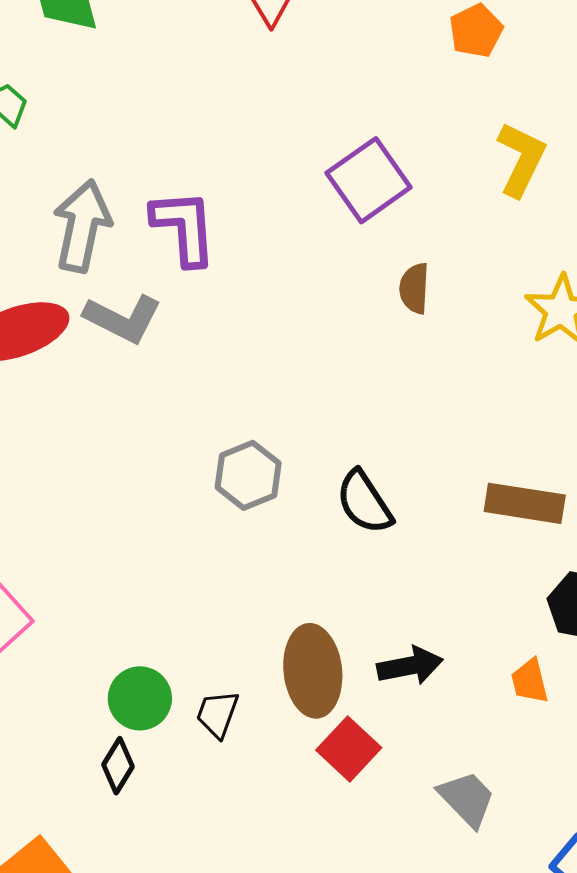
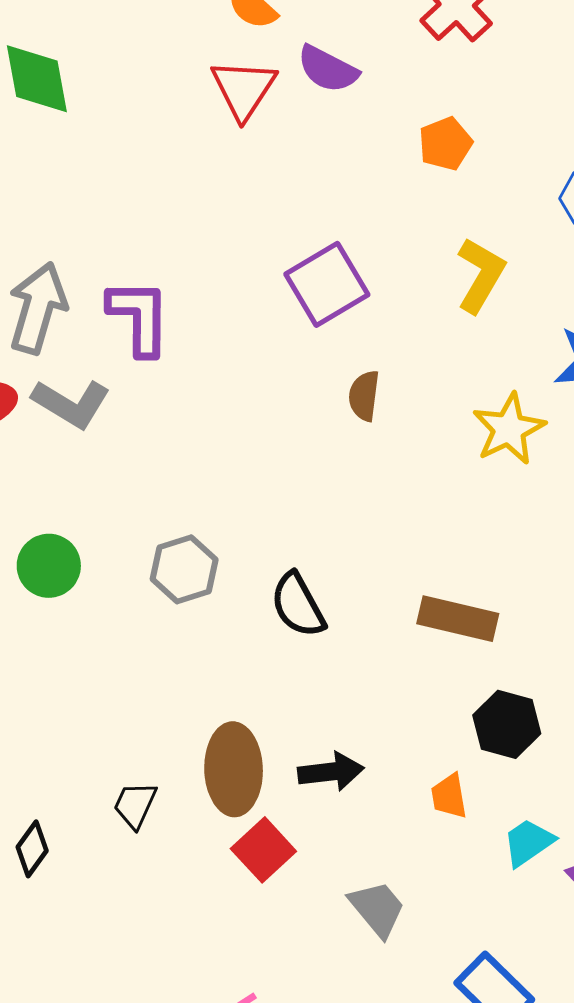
green circle: (140, 698) -> (49, 566), moved

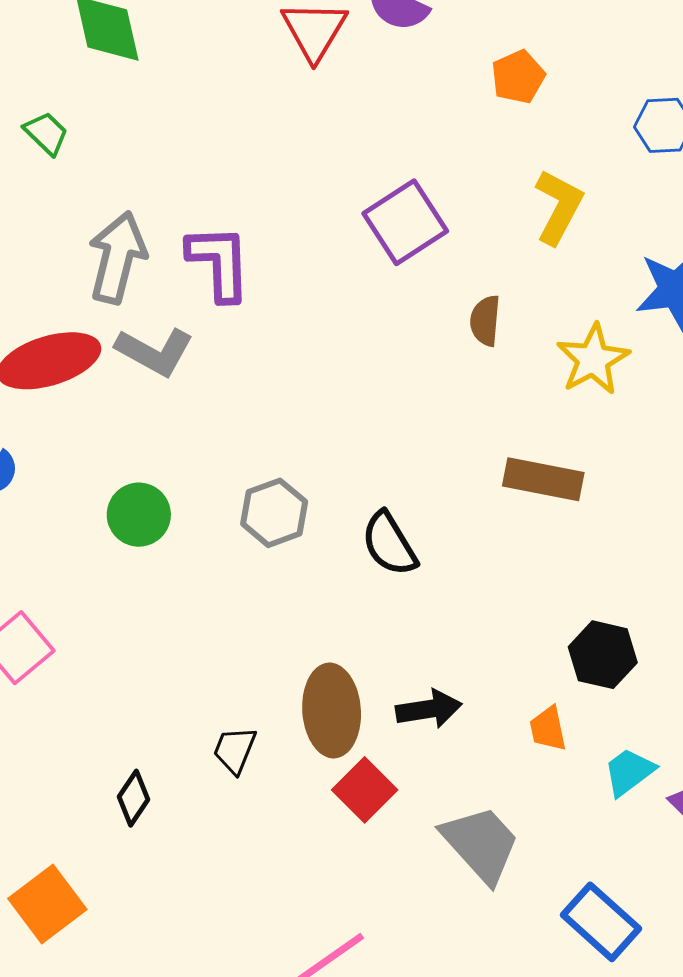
brown semicircle: (364, 396) -> (485, 321), moved
brown rectangle: (458, 619) -> (543, 479), moved
gray trapezoid: (377, 909) -> (481, 844), size x1.4

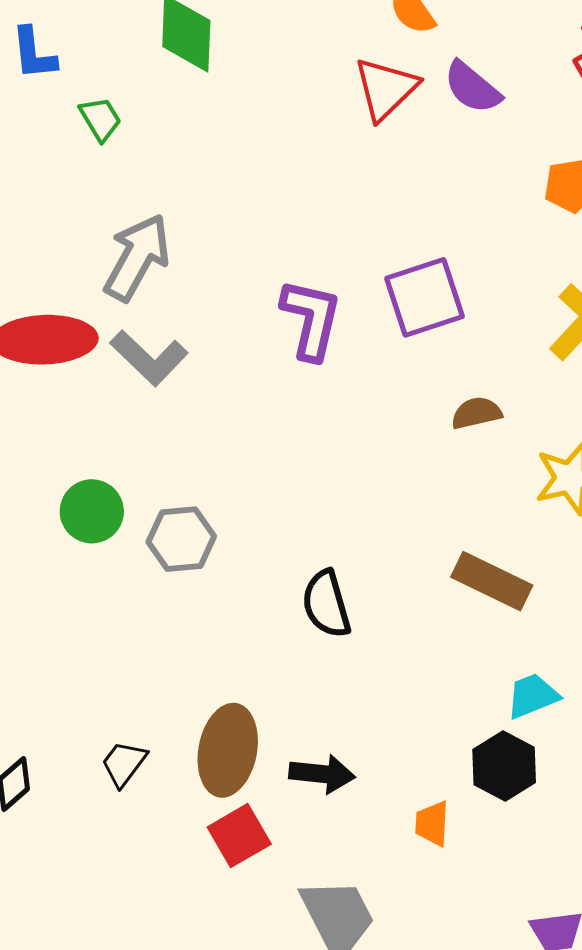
purple L-shape: (219, 263) -> (311, 319), moved
brown semicircle: (485, 321) -> (476, 413), turned 57
gray hexagon: (274, 513) -> (181, 539), moved
cyan trapezoid: (629, 772) -> (533, 696), moved

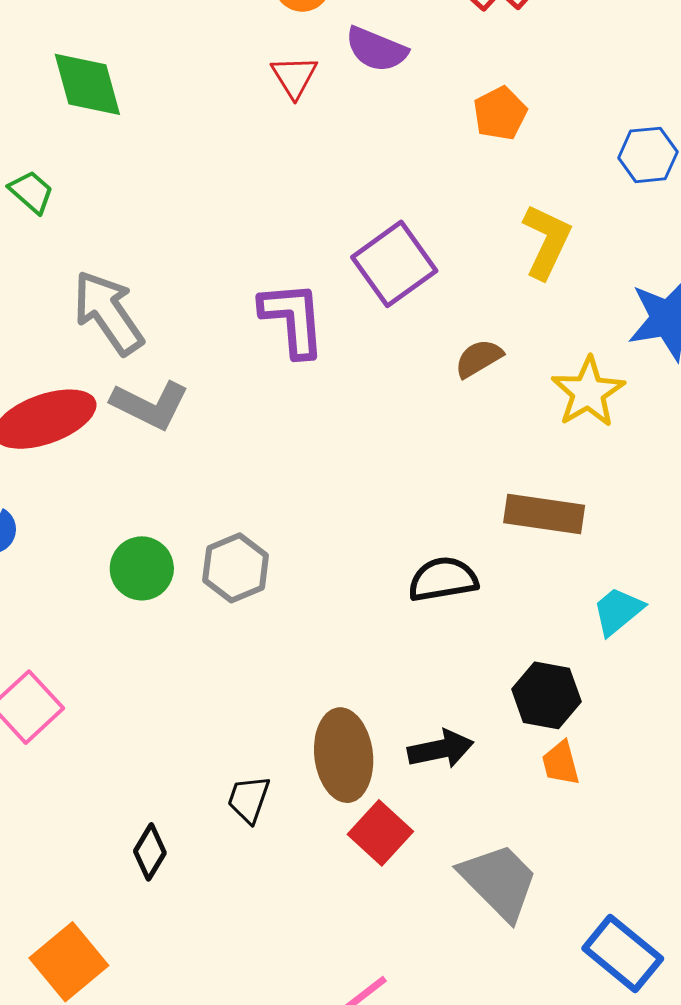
red triangle: (386, 89) -> (294, 77), size x0.7
gray arrow: (137, 257) -> (108, 313), turned -46
black semicircle: (326, 604) -> (443, 579), moved, turned 114
black hexagon: (504, 766) -> (546, 695), moved

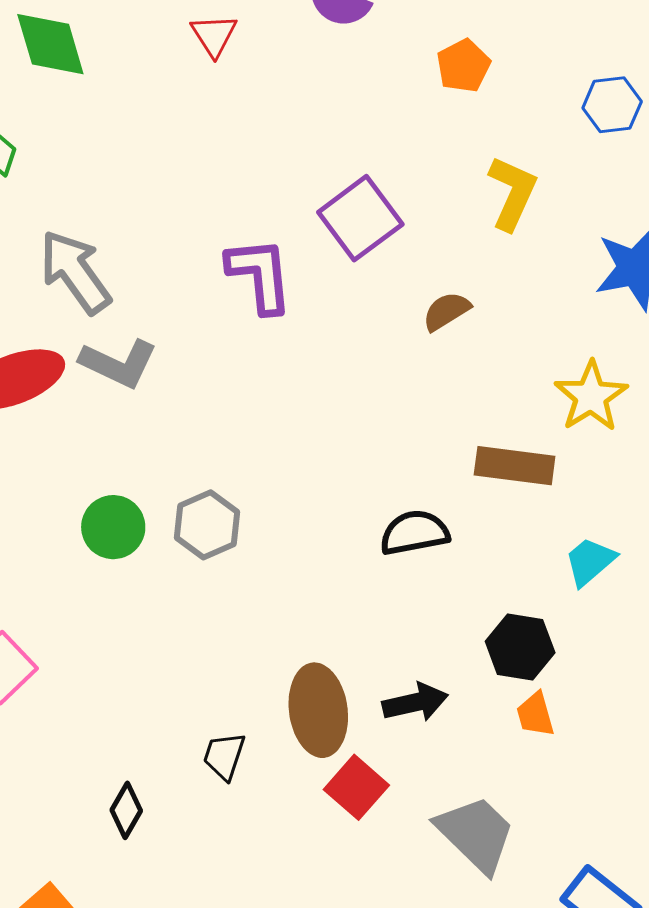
red triangle: (294, 77) -> (214, 35), moved
yellow star: (588, 392) -> (591, 396), moved

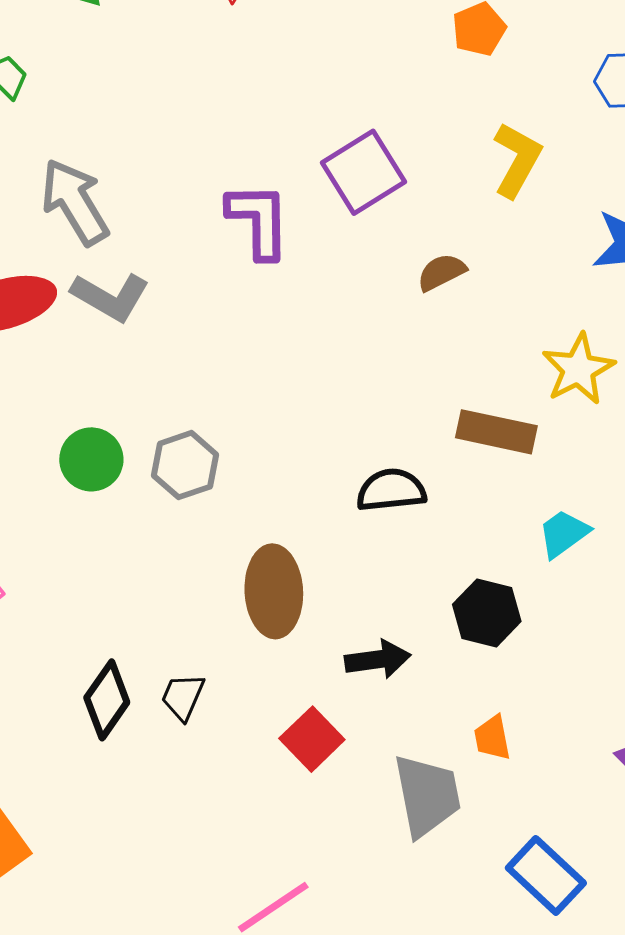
brown ellipse: (318, 710) -> (274, 591), moved
orange trapezoid: (535, 714) -> (492, 738), moved
black diamond: (126, 810) -> (107, 700), moved, size x1.4
gray trapezoid: (476, 834) -> (427, 795), turned 30

